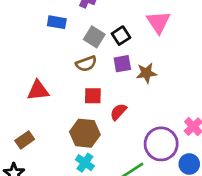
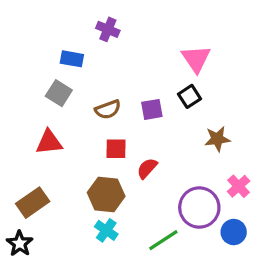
black square: (121, 36) -> (190, 96), moved
gray square: (94, 37) -> (59, 93), moved
brown star: (146, 73) -> (217, 139), moved
brown rectangle: (25, 140) -> (33, 203), size x1.4

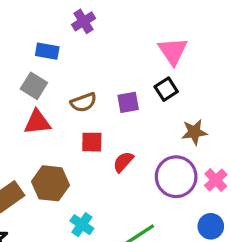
purple cross: (108, 29) -> (84, 21), turned 35
red triangle: (49, 142) -> (37, 122), moved
brown hexagon: (106, 194) -> (50, 183), moved
purple circle: (199, 208) -> (176, 177), moved

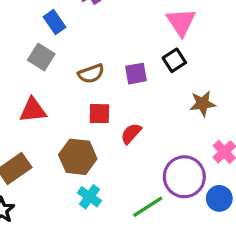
blue rectangle: (47, 51) -> (55, 22), turned 45
red triangle: (37, 122) -> (33, 110), moved
purple circle: (176, 177) -> (184, 177), moved
brown hexagon: (50, 183) -> (78, 157), moved

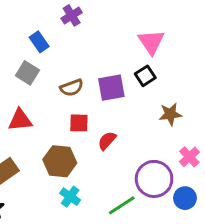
purple square: (136, 74) -> (111, 88), size x1.4

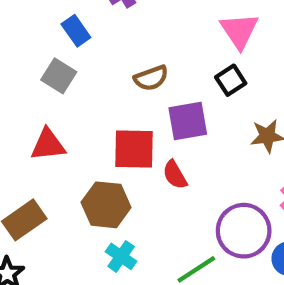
brown semicircle: (72, 88) -> (151, 78), moved
purple square: (111, 88) -> (188, 121), moved
red square: (79, 123) -> (134, 149), size x1.5
red semicircle: (107, 141) -> (175, 175), turned -72

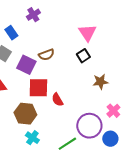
purple square: (188, 121) -> (26, 65), moved, turned 36

